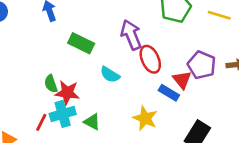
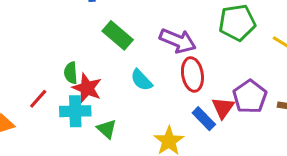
purple arrow: (131, 35) -> (178, 41), turned 120
red line: (41, 122) -> (38, 99), moved

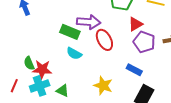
green rectangle: (118, 35) -> (70, 32), moved
red triangle: (223, 108) -> (135, 24), moved, turned 42
blue rectangle: (204, 119) -> (134, 70), moved

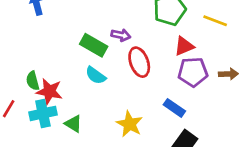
purple arrow: (89, 22) -> (121, 35), size x0.6
purple pentagon: (144, 42) -> (193, 72), turned -30

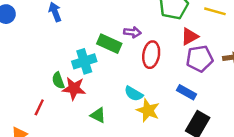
red ellipse: (139, 62) -> (151, 55), turned 35
cyan semicircle: (96, 75) -> (134, 94), moved
cyan cross: (43, 113) -> (84, 61), moved

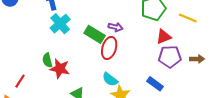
red ellipse: (151, 55) -> (109, 48), moved
cyan cross: (84, 61) -> (60, 24), moved, turned -30
red line: (39, 107) -> (20, 81), moved

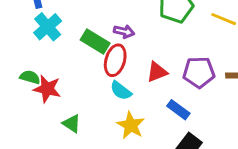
red triangle: (164, 37) -> (157, 72), moved
green semicircle: (47, 60) -> (30, 77), turned 120
cyan semicircle: (110, 79) -> (121, 91), moved

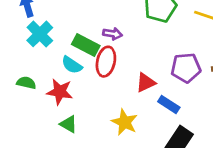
red triangle: (157, 72) -> (146, 83), moved
red star: (47, 89) -> (60, 92), moved
cyan semicircle: (121, 91) -> (72, 65), moved

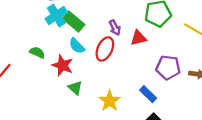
purple arrow: (113, 34) -> (115, 28), turned 42
green rectangle: (86, 45) -> (74, 22), moved
red triangle: (146, 83) -> (138, 38), moved
green triangle: (68, 124) -> (75, 88), moved

